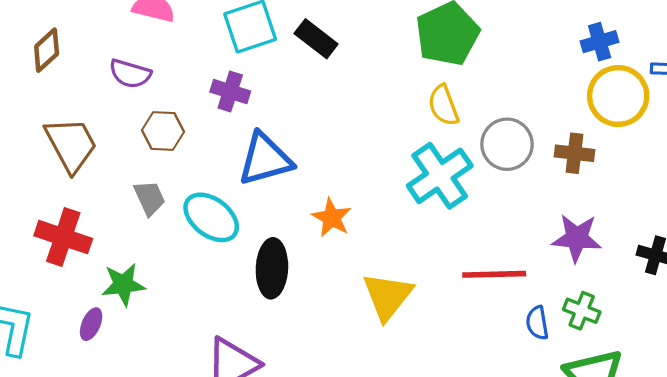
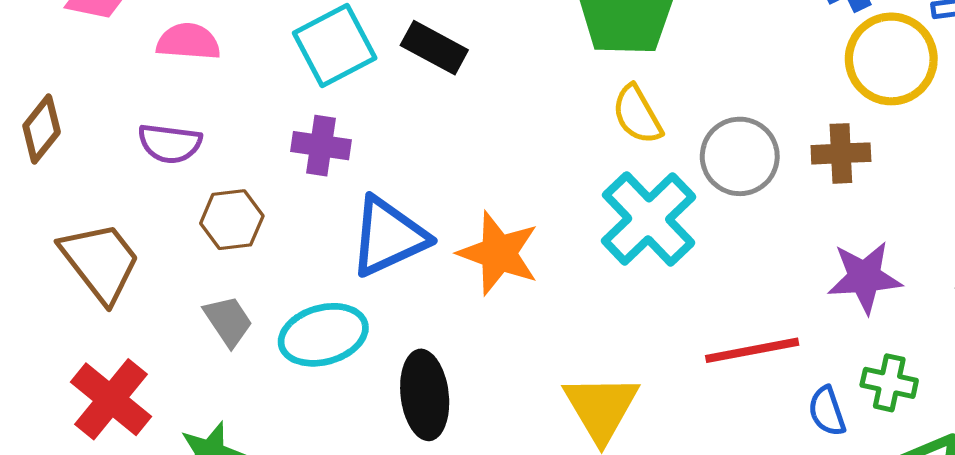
cyan ellipse: (211, 217) -> (323, 335), turned -44
orange star: (332, 218) -> (499, 253), moved, size x1.4
red cross: (63, 237) -> (111, 399), turned 30

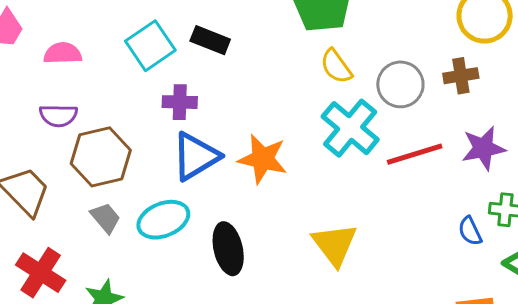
purple cross: (321, 146) -> (180, 102), moved
brown hexagon: (232, 220) -> (101, 157), size x1.6
red line: (752, 350) -> (415, 154), moved

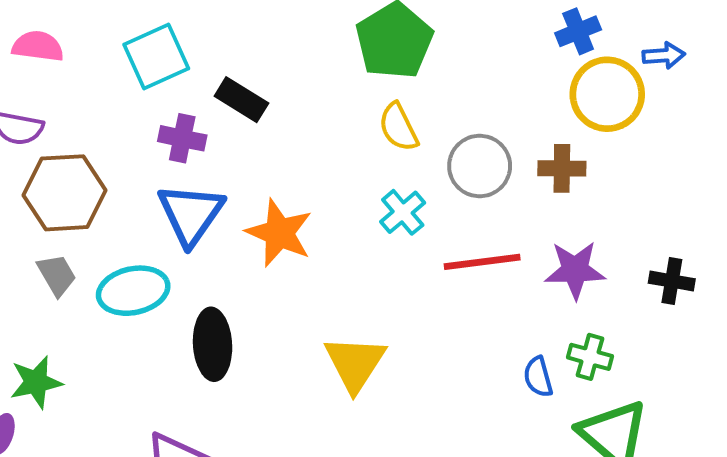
black rectangle: (210, 40) -> (241, 100), moved
cyan cross: (350, 128) -> (403, 212), size x0.6
blue triangle: (196, 156) -> (191, 214), turned -34

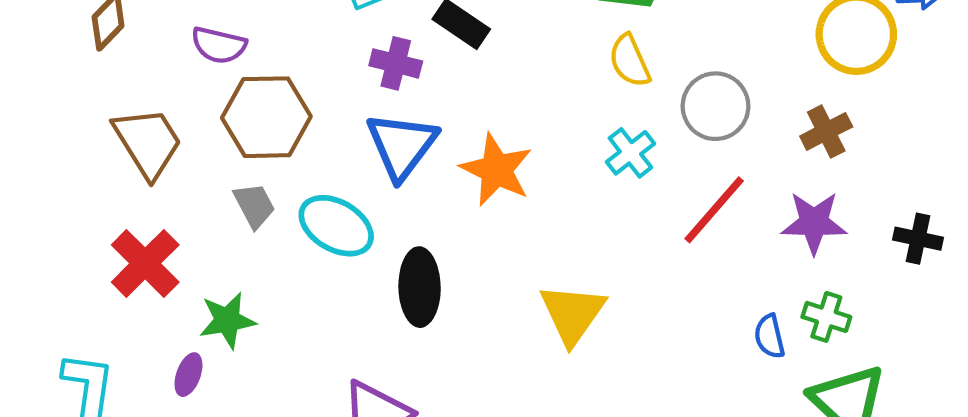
brown cross: (562, 168) -> (826, 131), moved, turned -30
red line: (482, 262) -> (714, 210), turned -44
cyan ellipse: (133, 291) -> (336, 226), turned 40

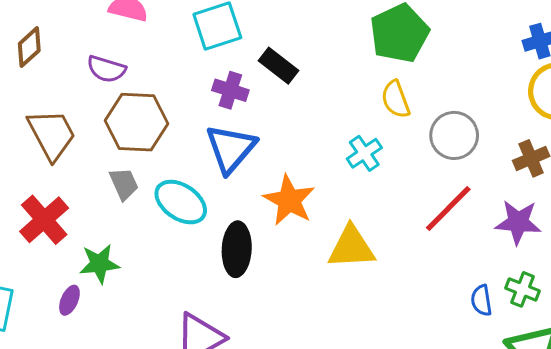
cyan cross: (630, 153) -> (364, 153), moved
orange star: (496, 170) -> (289, 200), moved
yellow triangle: (572, 314) -> (351, 247), moved, turned 48

